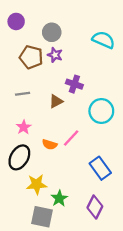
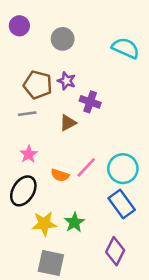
purple star: (55, 55) -> (67, 81), moved
brown pentagon: (31, 57) -> (38, 85), moved
cyan circle: (101, 111) -> (123, 169), moved
green star: (59, 198) -> (74, 222), moved

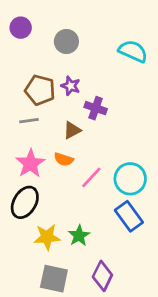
pink star: (29, 154) -> (30, 164), size x1.5
orange semicircle: (60, 175) -> (64, 159), moved
purple diamond: (115, 251) -> (102, 276), moved

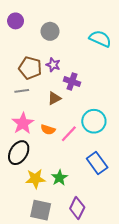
orange semicircle: (64, 159) -> (48, 130), moved
cyan circle: (130, 179) -> (94, 121), moved

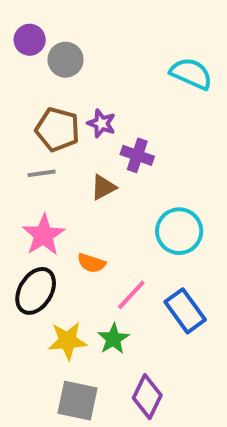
gray circle: (50, 31) -> (66, 60), moved
orange semicircle: (48, 130) -> (91, 263), moved
pink line: (69, 134) -> (131, 295), moved

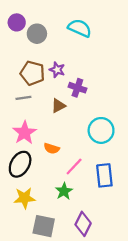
cyan semicircle: (191, 74) -> (80, 28), moved
blue rectangle: (185, 311) -> (104, 175), turned 30
yellow star: (68, 341) -> (25, 198), moved

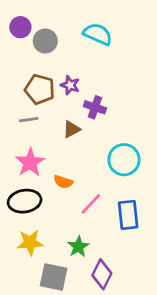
black ellipse: (20, 164) -> (25, 201), turned 50
green star: (64, 191) -> (78, 247), moved

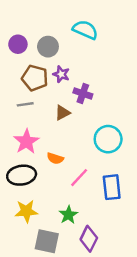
purple circle: (20, 27) -> (18, 44), moved
gray circle: (45, 41) -> (48, 47), moved

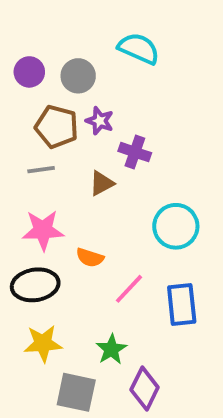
pink star: (26, 142) -> (43, 230), turned 30

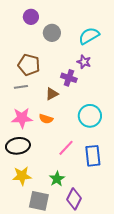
cyan semicircle: (139, 48) -> (89, 36), moved, turned -55
purple circle: (29, 72) -> (31, 17), moved
gray circle: (78, 76) -> (52, 33), moved
purple star: (100, 121) -> (84, 62), moved
orange semicircle: (90, 258) -> (46, 119), moved

